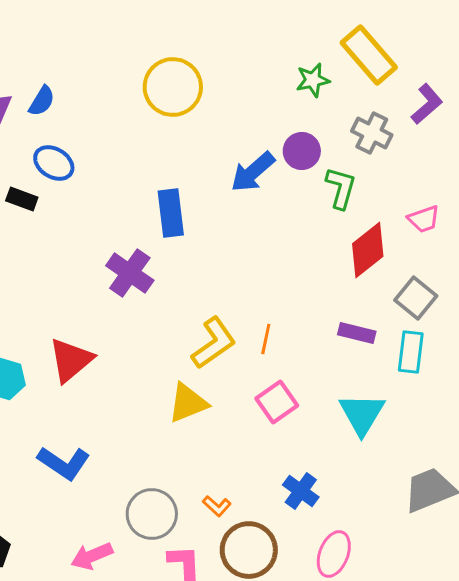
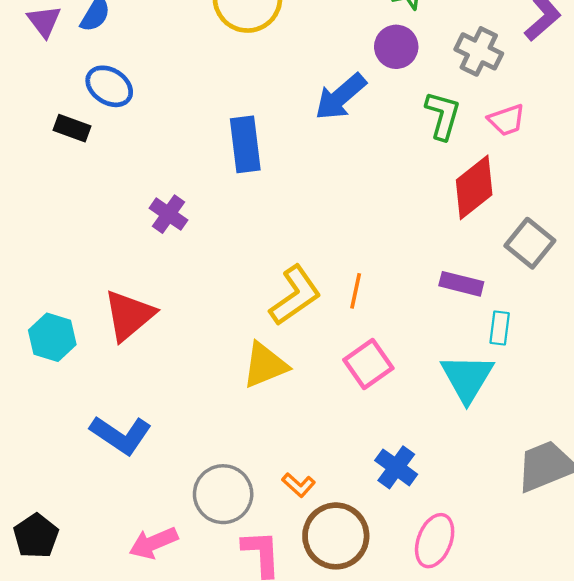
purple circle: (302, 151) -> (396, 47), moved
pink trapezoid: (424, 219) -> (507, 120), moved
purple cross: (130, 273) -> (168, 214), moved, size x0.7
cyan rectangle: (411, 352) -> (500, 328), moved, size x0.7

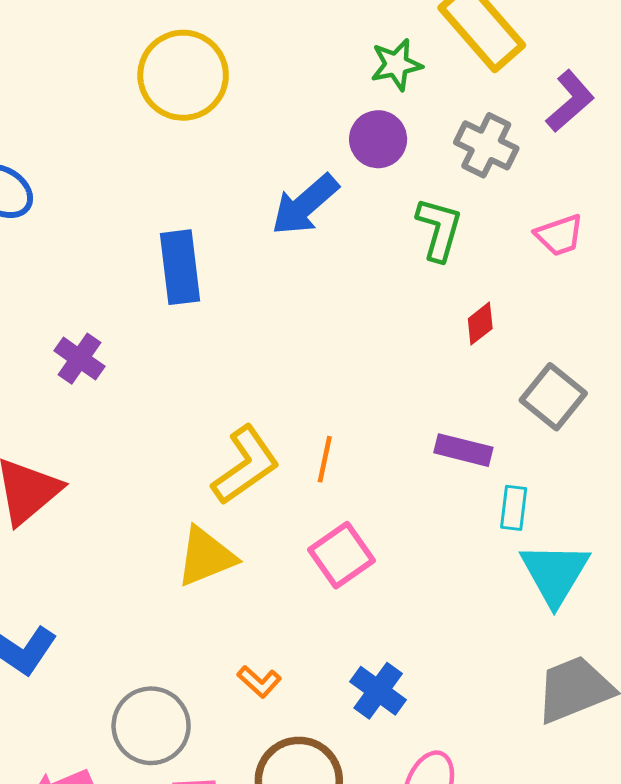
pink trapezoid: (507, 120) -> (559, 235), moved
red diamond: (474, 187) -> (480, 324), size x0.5
cyan triangle: (467, 378) -> (555, 573), moved
orange L-shape: (299, 485) -> (259, 682), moved

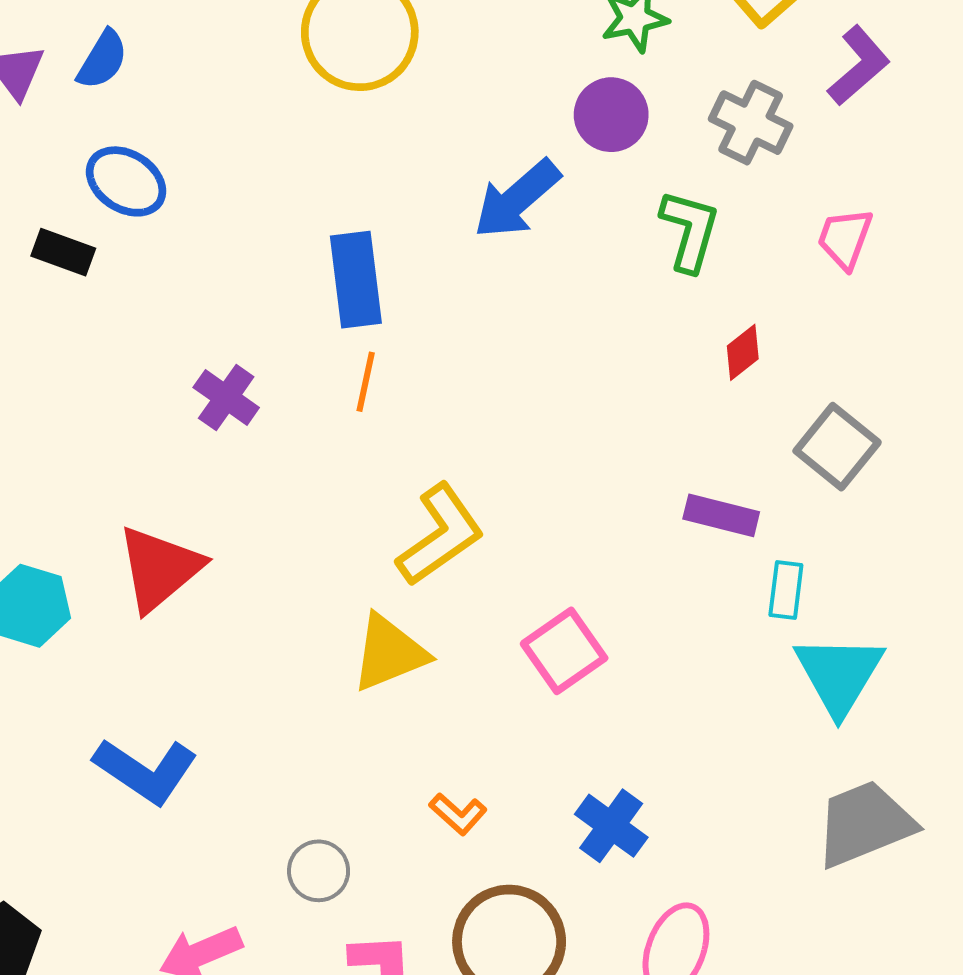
pink trapezoid: (559, 235) -> (845, 238), turned 129
orange line: (325, 459) -> (366, 382), moved
gray circle: (151, 726) -> (319, 871), size x0.6

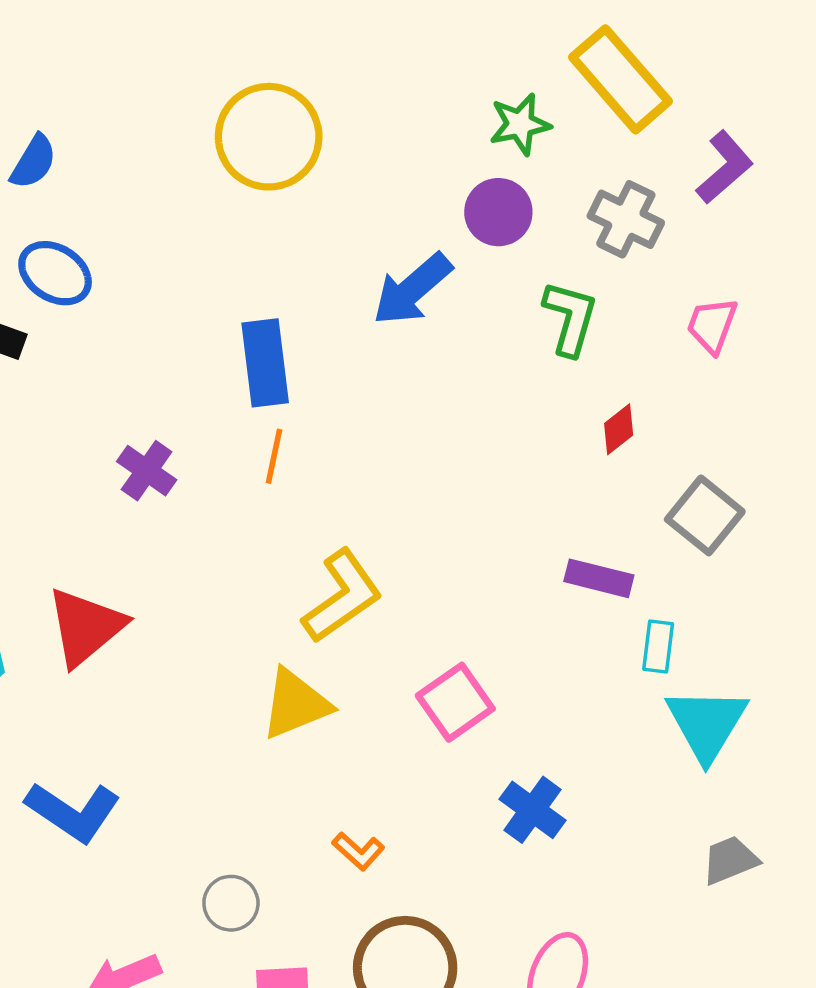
gray trapezoid: (865, 824) -> (730, 860), size x0.6
blue cross: (611, 826) -> (533, 810), moved

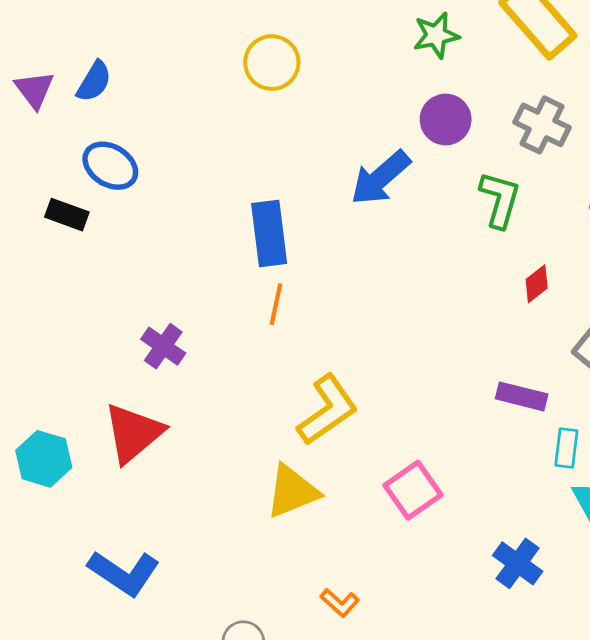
green star: (520, 124) -> (436, 35), moved
yellow circle: (269, 137) -> (272, 63), size x0.7
purple cross: (147, 471) -> (163, 346), moved
blue cross: (533, 810) -> (518, 563), moved

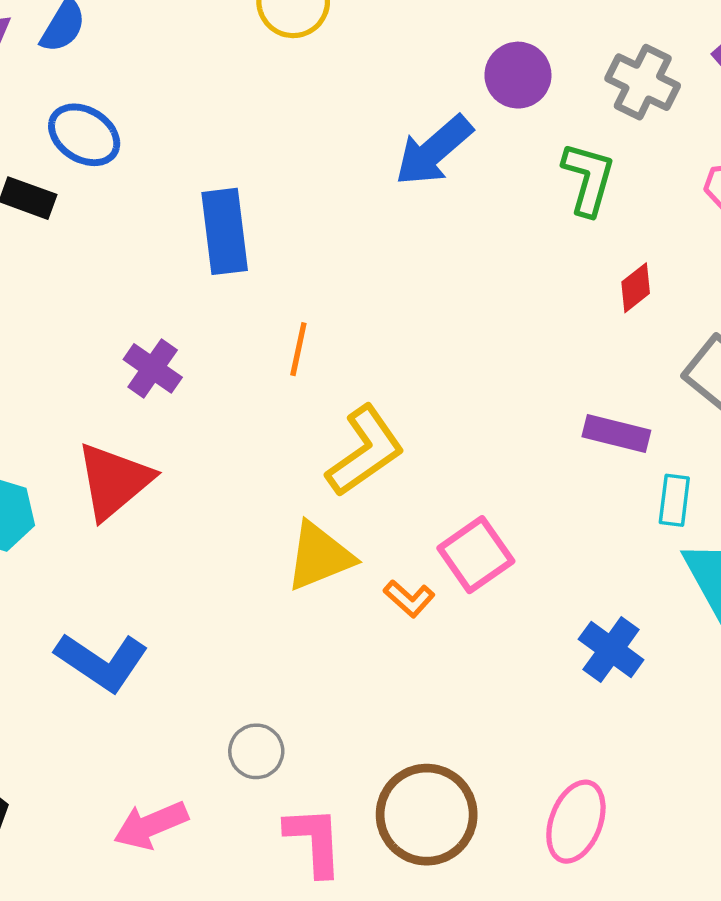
blue rectangle: (269, 234) -> (225, 231), moved
orange line: (276, 304) -> (298, 349), moved
orange L-shape: (340, 603) -> (409, 599), moved

